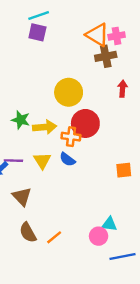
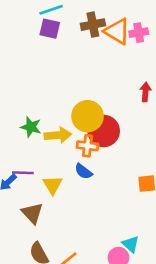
brown cross: (106, 56) -> (93, 25), moved
yellow circle: (69, 92) -> (87, 116), moved
yellow triangle: (42, 161) -> (52, 185), moved
cyan triangle: (109, 224) -> (131, 244), turned 35

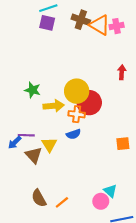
brown cross: (93, 25) -> (81, 20), turned 30
green star: (31, 127) -> (33, 90), moved
blue semicircle: (83, 171) -> (73, 134), turned -56
brown triangle: (32, 213) -> (34, 155), moved

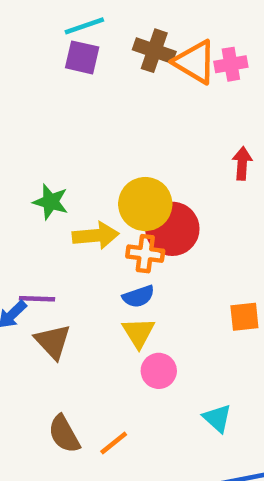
yellow triangle: (49, 145) -> (138, 333), moved
pink circle: (101, 201) -> (159, 371), moved

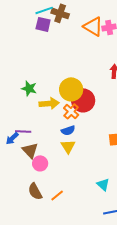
brown cross: (154, 51) -> (60, 13), moved
orange cross: (145, 254) -> (71, 111), turned 35
pink circle: (159, 371) -> (40, 163), moved

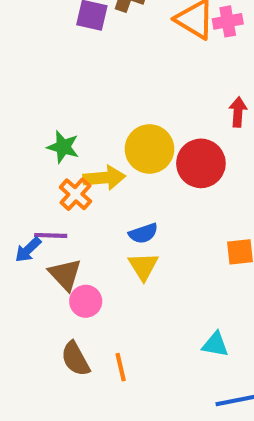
red circle: (83, 100) -> (201, 163), moved
orange cross: (71, 111) -> (75, 194), moved
cyan triangle: (103, 184) -> (215, 344), turned -32
orange line: (57, 195) -> (121, 367), turned -64

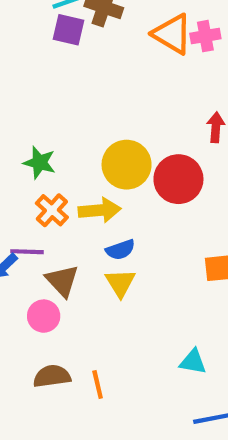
yellow arrow: (104, 178) -> (100, 210), moved
brown triangle: (65, 274) -> (62, 281), moved
pink circle: (86, 301) -> (44, 316), moved
brown semicircle: (75, 359) -> (52, 376), turned 111

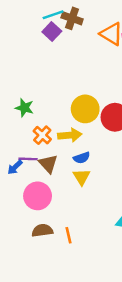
purple square: (68, 30) -> (52, 31), turned 30
green star: (39, 163) -> (24, 108), moved
brown triangle: (62, 281) -> (48, 164), moved
pink circle: (44, 316) -> (38, 196), size x1.5

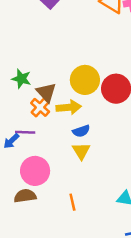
brown triangle: (48, 164) -> (46, 92), moved
brown semicircle: (42, 230) -> (25, 196), moved
orange line: (69, 235) -> (72, 202), moved

